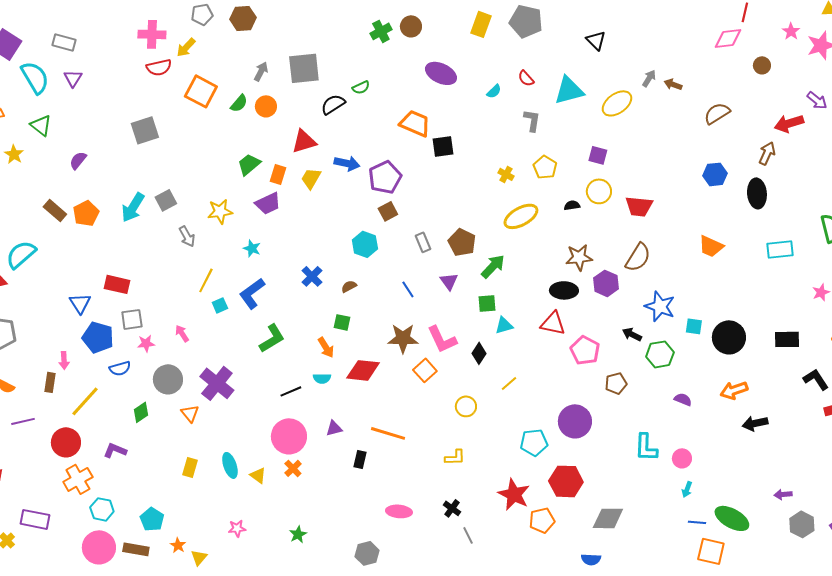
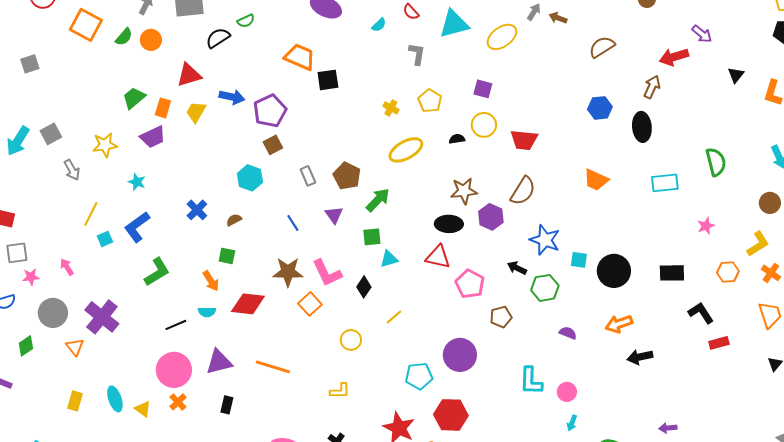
gray square: (145, 130) -> (30, 64), size x0.7
purple triangle: (334, 428) -> (219, 362), size x1.6
black rectangle: (360, 459) -> (227, 405), moved

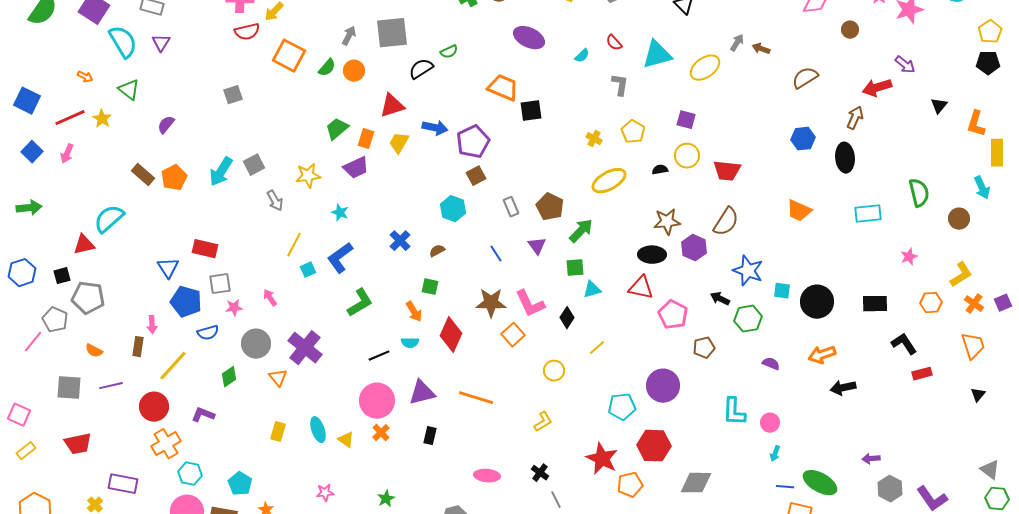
brown circle: (770, 203) -> (959, 219), moved
red diamond: (248, 304) -> (451, 335), turned -72
yellow L-shape: (340, 391) -> (543, 422), turned -30

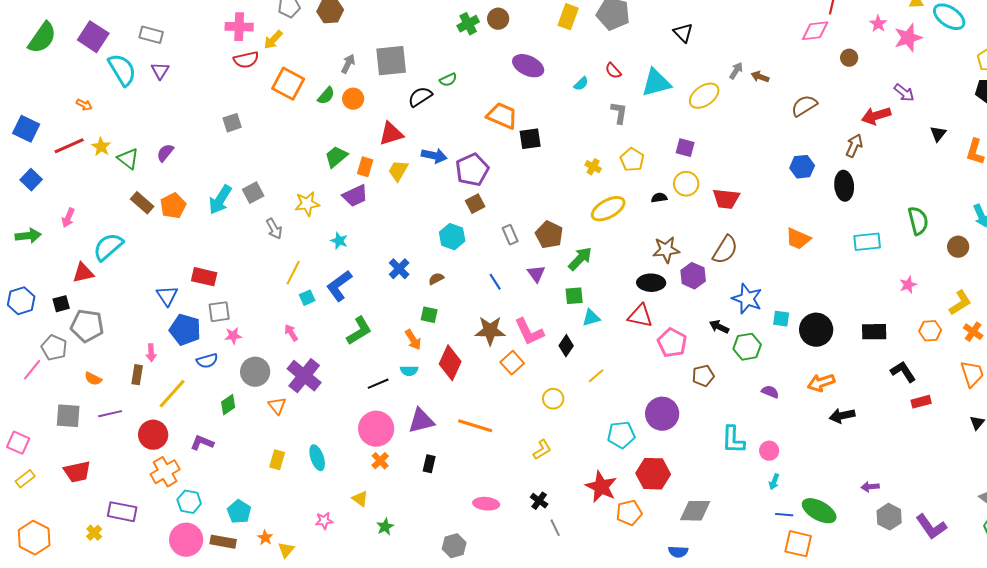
green triangle: (129, 90) -> (128, 159), moved
pink arrow: (67, 154) -> (68, 218), moved
pink arrow: (270, 298) -> (291, 333), moved
yellow triangle: (346, 440) -> (360, 499), moved

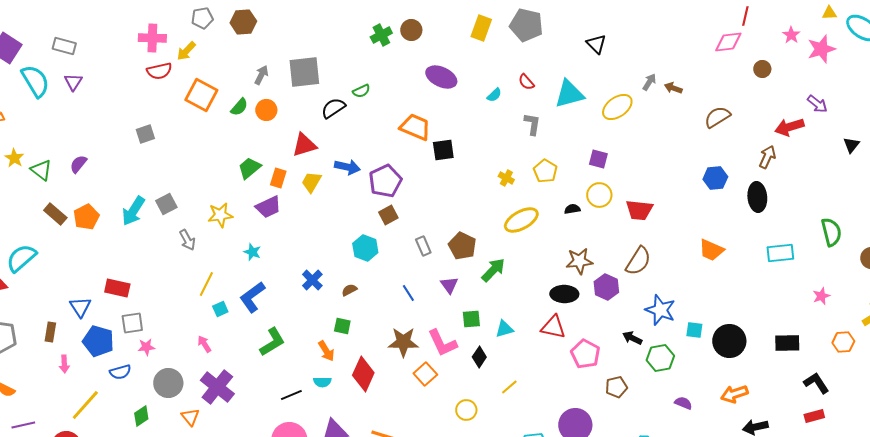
green square: (574, 296) -> (471, 319), moved
brown rectangle: (137, 375) -> (50, 332), moved
red rectangle: (921, 402) -> (814, 416), moved

